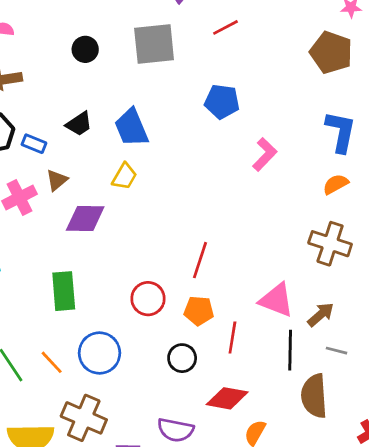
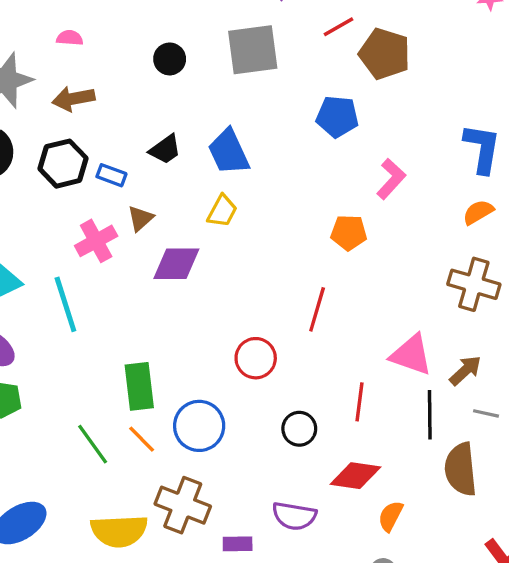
brown pentagon: (331, 52) -> (385, 54), moved
green rectangle: (64, 291) -> (139, 386), moved
orange pentagon: (199, 311) -> (349, 233), moved

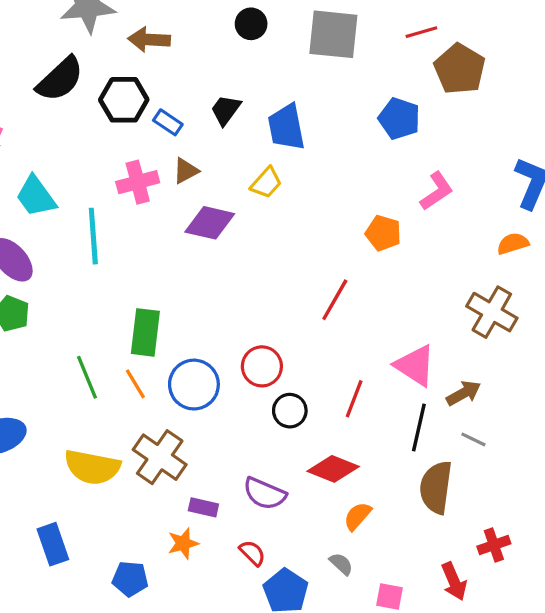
black trapezoid: (165, 149) -> (226, 110), turned 148
red circle: (256, 358) -> (262, 366), moved

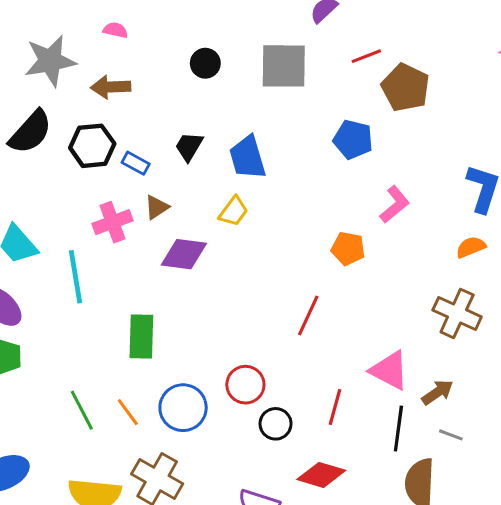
green rectangle: (145, 332) -> (141, 337), moved

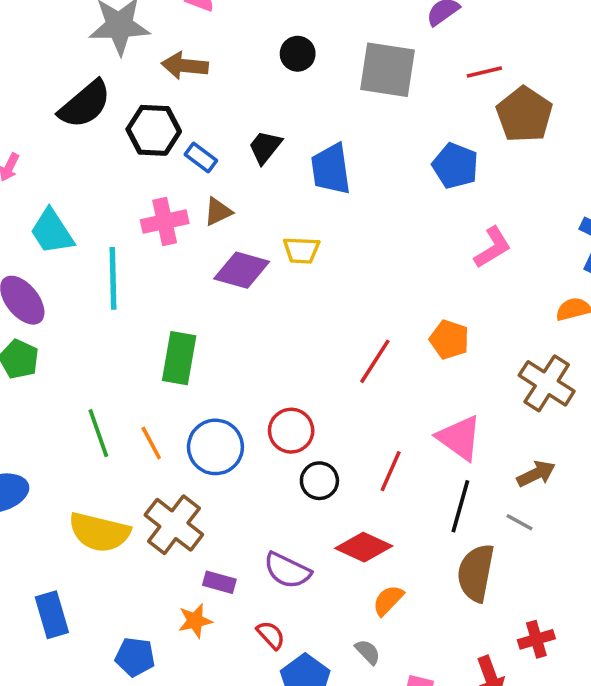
yellow trapezoid: (233, 211) -> (302, 250), moved, turned 48
orange pentagon: (348, 249) -> (449, 340), moved
brown arrow: (438, 392) -> (536, 474), moved

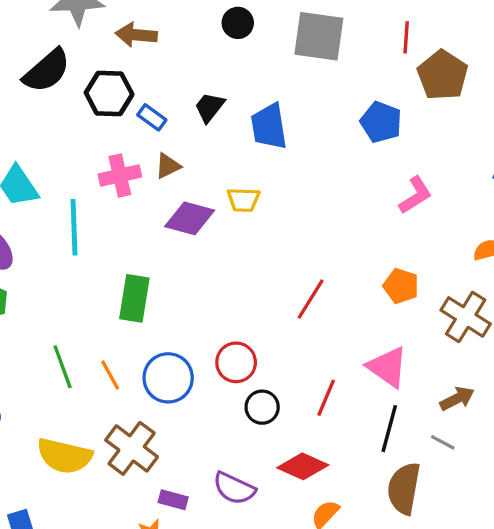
red line: (484, 72) -> (406, 37), turned -72
orange pentagon: (449, 340) -> (401, 286), moved

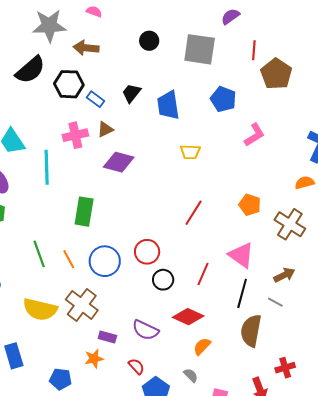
blue pentagon: (381, 122) -> (223, 99), moved
pink L-shape: (415, 195) -> (255, 135), moved
yellow trapezoid: (243, 200) -> (190, 152), moved

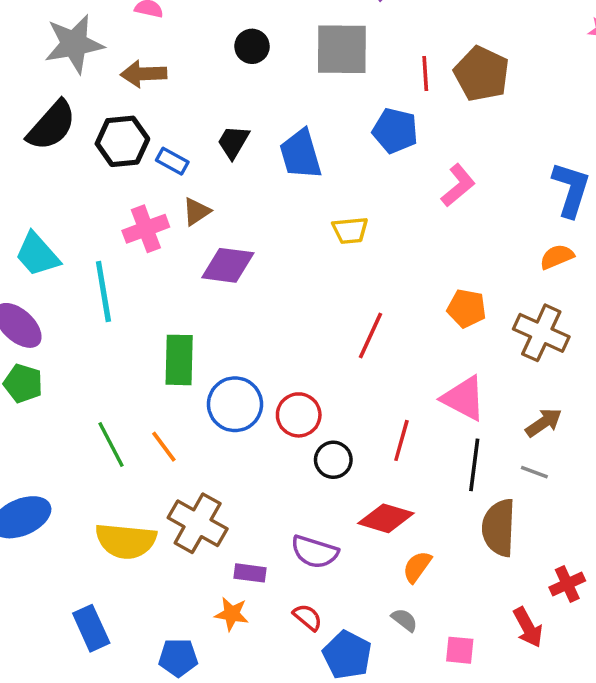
red line: (254, 50) -> (425, 73), moved
blue circle: (105, 261) -> (235, 404), moved
orange star: (94, 359) -> (232, 614), turned 30

